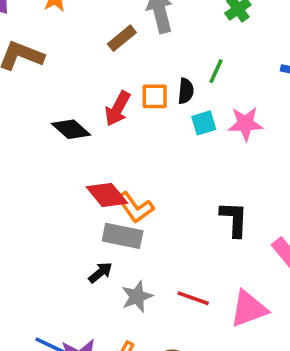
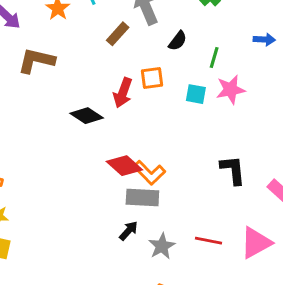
green line: (216, 71) -> (214, 57), moved
black semicircle: (186, 91) -> (178, 41), moved, turned 40
cyan square: (204, 123) -> (196, 94), turned 35

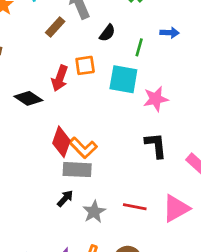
blue arrow: (264, 39) -> (170, 33), moved
pink star: (231, 90) -> (156, 99), moved
cyan square: (196, 94) -> (123, 79), size x1.6
red diamond: (124, 166) -> (61, 142), turned 68

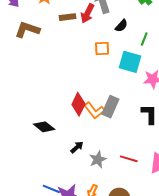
brown rectangle: (55, 27) -> (67, 17), moved, turned 35
red arrow: (60, 78) -> (88, 13), moved
black diamond: (28, 98) -> (44, 127), moved
gray rectangle: (77, 170) -> (110, 107), moved, turned -75

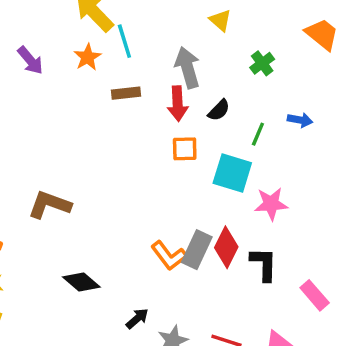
red arrow: (88, 13) -> (178, 104), moved, turned -30
brown L-shape: (27, 30) -> (49, 205), moved
red diamond: (78, 104) -> (226, 247), moved

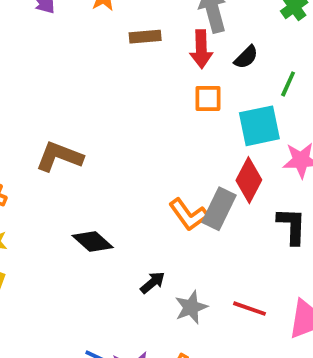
cyan square: (232, 173) -> (259, 126), turned -30
red diamond: (226, 247) -> (249, 180), moved

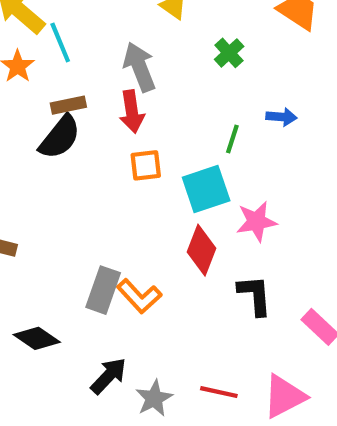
black semicircle: (246, 57) -> (60, 137), moved, size x1.6
gray rectangle: (219, 209) -> (103, 290), moved
black arrow: (153, 283) -> (108, 376), size x1.4

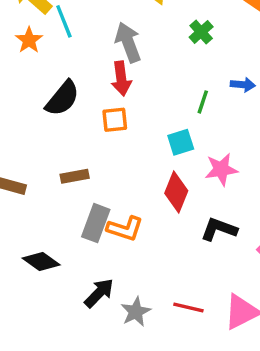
brown rectangle: (68, 105) -> (75, 176), moved
orange square: (146, 165) -> (115, 120), moved
cyan square: (206, 189) -> (181, 142), size x0.7
black L-shape: (255, 295) -> (219, 229), turned -66
orange L-shape: (139, 296) -> (125, 229), turned -30

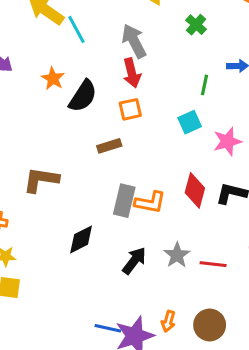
orange star: (29, 40) -> (53, 78), moved
brown rectangle: (75, 176) -> (109, 146), moved
red diamond: (176, 192) -> (195, 190), moved
black diamond: (41, 262) -> (81, 239), turned -56
gray star: (136, 312) -> (177, 255), moved

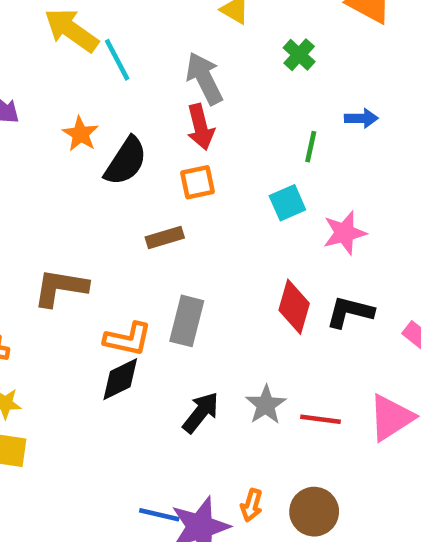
orange L-shape: (150, 202) -> (128, 339), moved

